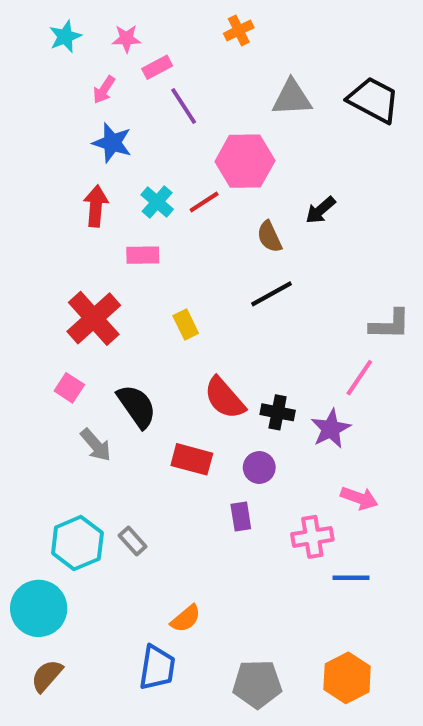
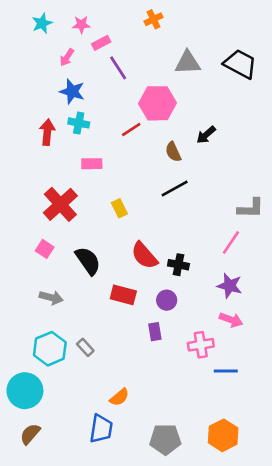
cyan cross: (157, 202) -> (79, 123), moved, turned -30
red arrow: (96, 206) -> (47, 132), moved
purple star: (331, 429) -> (230, 286), moved, turned -30
gray arrow: (96, 445) -> (51, 298), moved, turned -35

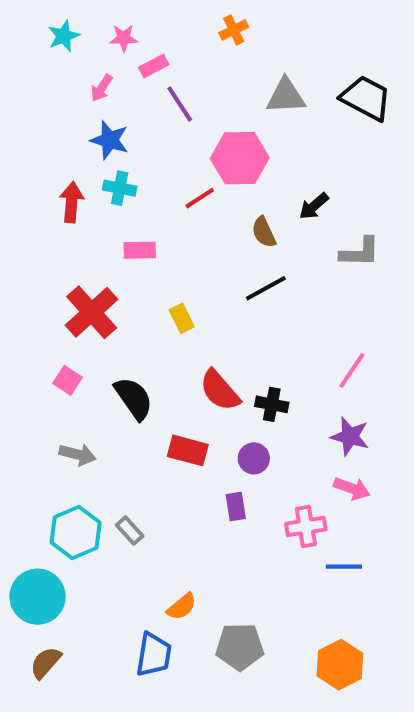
gray L-shape: (251, 208) -> (360, 252), moved
gray pentagon: (165, 439) -> (240, 647), moved

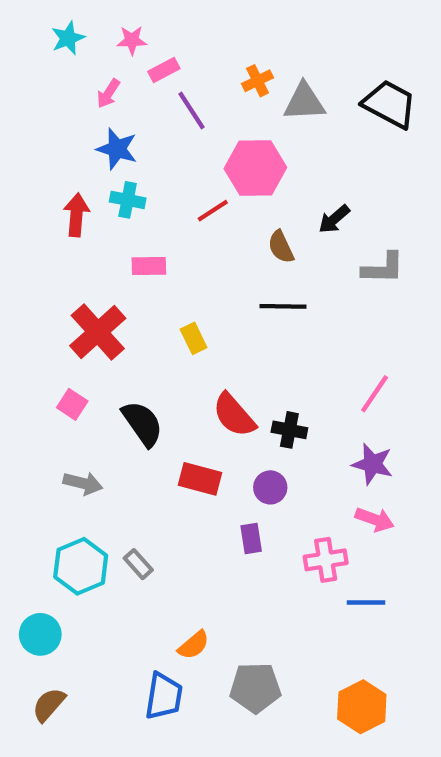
orange cross: (234, 30) -> (257, 81), moved
black line: (266, 288) -> (283, 306), turned 30
cyan circle: (38, 597) -> (40, 634), size x0.7

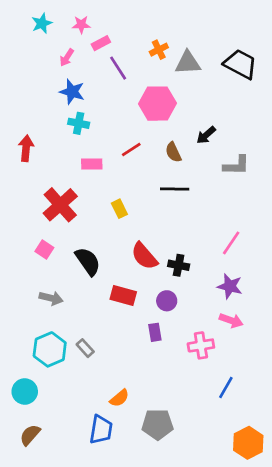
red line: (213, 211) -> (131, 150), moved
red arrow: (76, 215) -> (26, 148), moved
blue line: (366, 602) -> (226, 388), moved, turned -60
orange hexagon: (362, 707) -> (248, 443), moved

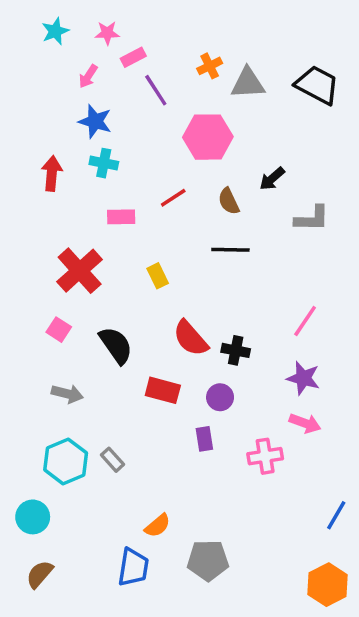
red arrow: (26, 148) -> (52, 173), moved
blue line: (226, 388) -> (336, 515), moved

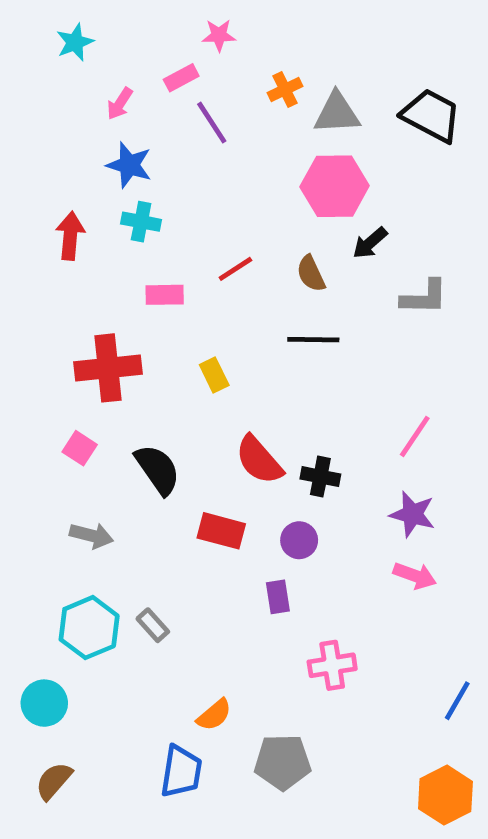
pink star: (107, 33) -> (219, 35), moved
pink hexagon: (208, 137) -> (335, 186), moved
red cross: (80, 271) -> (108, 368), turned 36
pink cross: (265, 456) -> (332, 665), moved

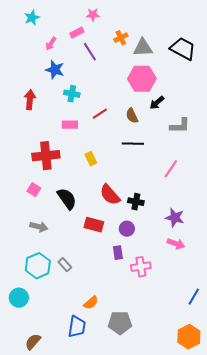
cyan cross: (141, 222) -> (72, 94), moved
pink line: (415, 436) -> (171, 169), moved
pink cross: (332, 665) -> (141, 267), moved
brown semicircle: (54, 781) -> (33, 342), moved

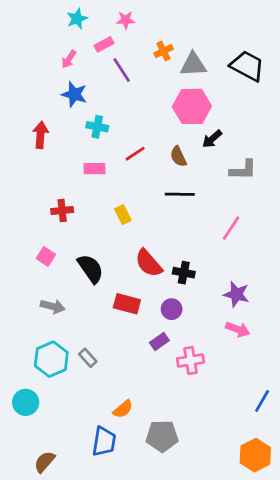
cyan star: (32, 18) -> (77, 19), moved
red cross: (46, 156) -> (62, 210), size x0.6
purple rectangle: (118, 253) -> (159, 342), turned 64

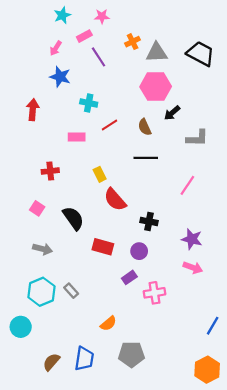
cyan cross: (97, 127) -> (89, 103), moved
red semicircle: (149, 263) -> (115, 200), moved
orange semicircle: (123, 409) -> (108, 324), moved
brown semicircle: (45, 462) -> (51, 362), moved

